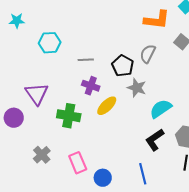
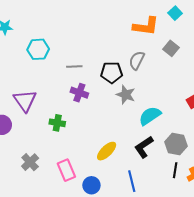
black pentagon: (123, 66) -> (112, 72), turned -30
yellow ellipse: (107, 106) -> (107, 151), moved
green cross: (69, 116) -> (57, 123), size x0.7

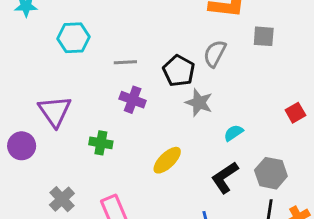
gray square: (171, 48) -> (264, 36), turned -35
black pentagon: (112, 72) -> (179, 71), turned 30
cyan semicircle: (150, 116) -> (233, 133), size x0.6
yellow ellipse: (107, 151) -> (167, 160), moved

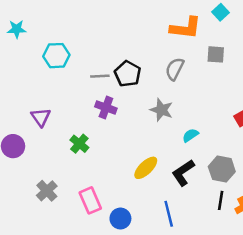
black pentagon: (179, 71) -> (128, 74), moved
purple triangle: (55, 111) -> (41, 117), size x0.7
green cross: (101, 143) -> (79, 144), turned 30
yellow ellipse: (167, 160) -> (146, 168), moved

